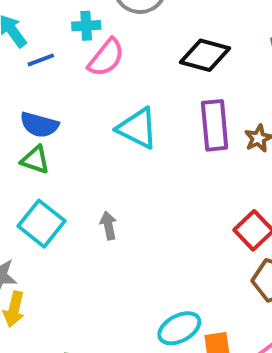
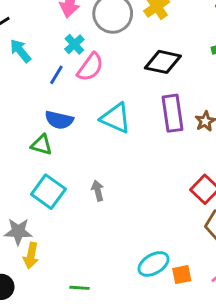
cyan cross: (86, 26) -> (74, 44), turned -36
blue line: (41, 60) -> (56, 75), moved, turned -36
blue semicircle: (39, 125) -> (59, 120), moved

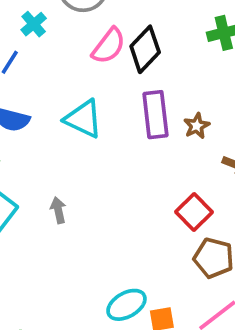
black diamond: (163, 62) -> (145, 49), turned -60
pink semicircle: (90, 67) -> (109, 46), moved

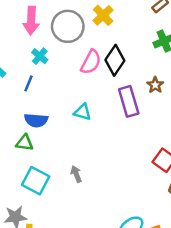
cyan triangle: (83, 119) -> (82, 112), size x0.7
brown star: (197, 126) -> (155, 85), moved

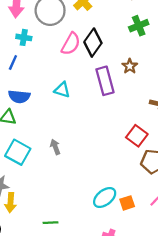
cyan cross: (40, 56) -> (24, 37), turned -32

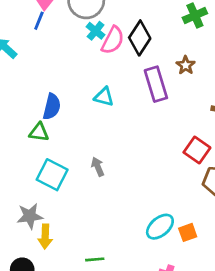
cyan cross: (24, 37) -> (96, 31), moved, turned 32
blue line: (13, 62) -> (39, 21), moved
blue semicircle: (19, 97) -> (52, 107), turned -80

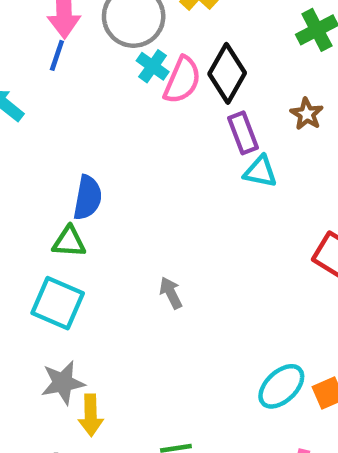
purple rectangle: (156, 84) -> (243, 133), moved, size x0.7
cyan triangle: (104, 97) -> (260, 172), moved
cyan square: (52, 175) -> (58, 303), moved

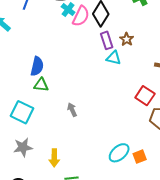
brown star: (307, 114) -> (127, 39), moved
green triangle: (69, 242) -> (41, 85), moved
yellow arrow: (91, 415) -> (54, 158), moved

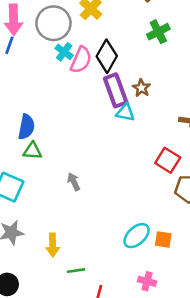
purple rectangle: (107, 40) -> (116, 90), size x1.4
orange square: (140, 157) -> (163, 240), turned 32

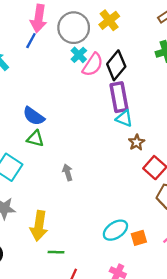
brown star: (142, 88) -> (137, 142), moved
blue semicircle: (26, 127) -> (34, 116), turned 105
orange square: (163, 240) -> (139, 238), turned -35
yellow arrow: (53, 245) -> (39, 226), size x1.4

